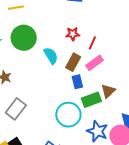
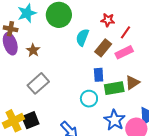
cyan semicircle: (51, 56) -> (82, 37), turned -138
blue rectangle: (77, 82) -> (99, 75), moved
cyan circle: (68, 115) -> (89, 99), size x0.7

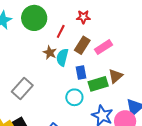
red line: (126, 32) -> (61, 31), moved
cyan semicircle: (82, 37) -> (62, 57), moved
brown star: (33, 50) -> (50, 53), moved

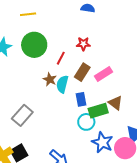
brown triangle: (115, 76) -> (115, 103), turned -42
cyan circle: (74, 97) -> (86, 122), moved

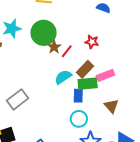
brown star: (50, 79) -> (54, 47), moved
cyan semicircle: (62, 84) -> (63, 77), turned 30
green rectangle: (98, 111) -> (88, 84), moved

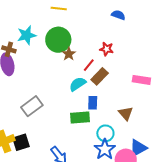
red line: (67, 51) -> (89, 65), moved
pink rectangle: (105, 75) -> (141, 80), moved, turned 30
green rectangle: (88, 84) -> (80, 117), moved
cyan circle: (79, 119) -> (105, 133), moved

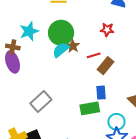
red star: (107, 49) -> (107, 30), moved
red line: (89, 65) -> (94, 55), turned 40
cyan semicircle: (78, 84) -> (61, 50), moved

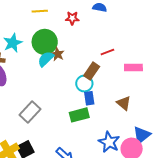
red star: (107, 30) -> (72, 18), moved
red line: (94, 55) -> (107, 52), moved
cyan circle: (116, 122) -> (84, 84), moved

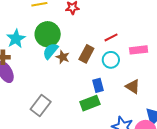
brown star: (57, 54) -> (63, 57), moved
brown rectangle: (92, 71) -> (86, 54), moved
cyan circle: (84, 84) -> (111, 60), moved

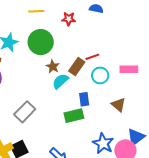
red line: (111, 37) -> (92, 57), moved
cyan semicircle: (50, 51) -> (60, 81), moved

